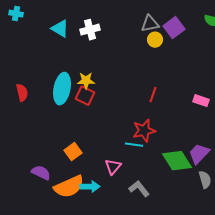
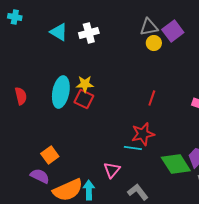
orange square: (73, 152) -> (50, 155), moved
cyan arrow: (90, 187) -> (89, 190), turned -90

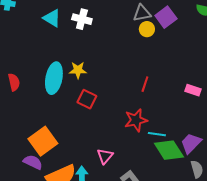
white cross: (89, 33) -> (82, 19), turned 30
red square: (84, 99) -> (87, 99), moved
cyan line: (133, 148) -> (157, 134), moved
orange square: (50, 155) -> (43, 141), size x1.6

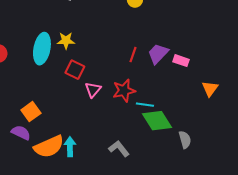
orange square: (43, 141) -> (31, 112), size x0.7
purple trapezoid: (191, 143) -> (158, 54), moved
pink triangle: (105, 156) -> (93, 90), moved

